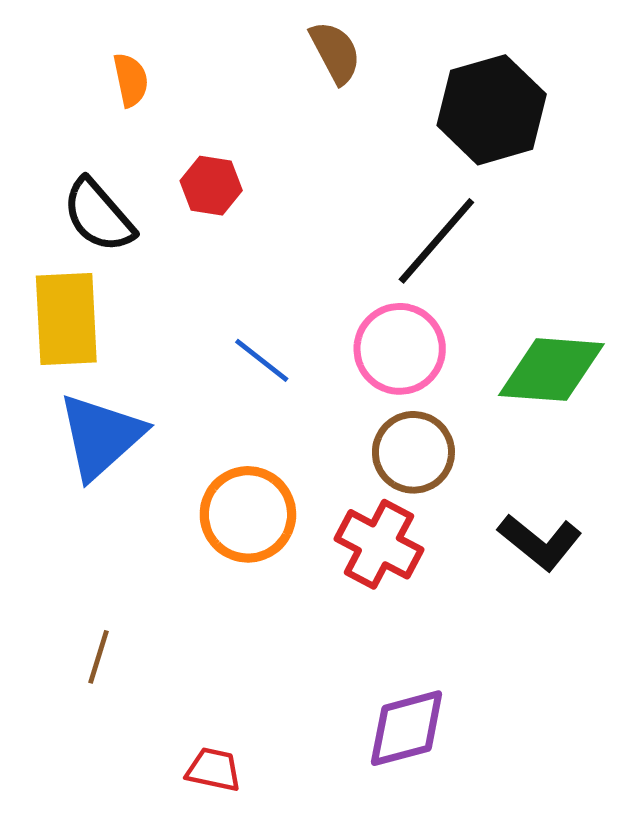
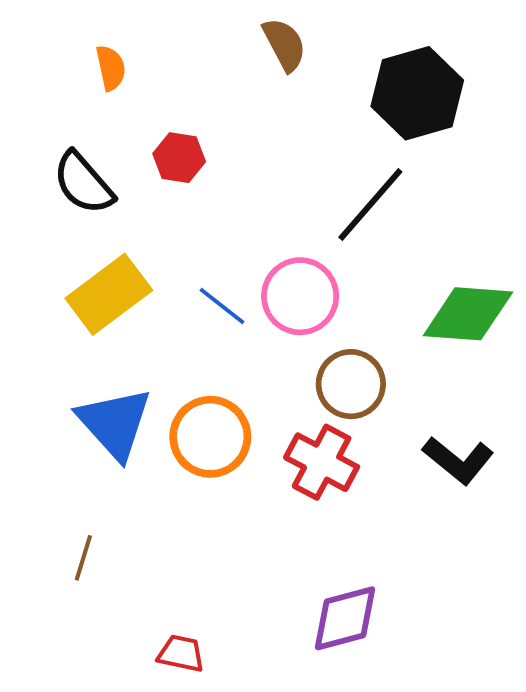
yellow rectangle: (66, 319) -> (109, 294), moved, turned 56
pink circle: (400, 349) -> (300, 296), moved
blue triangle: (101, 436) -> (115, 423), moved, turned -30

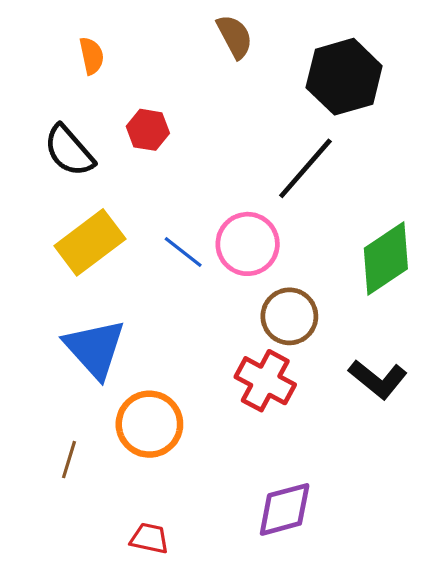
green diamond: (468, 314) -> (386, 258), turned -38
orange circle: (210, 437) -> (149, 424), moved

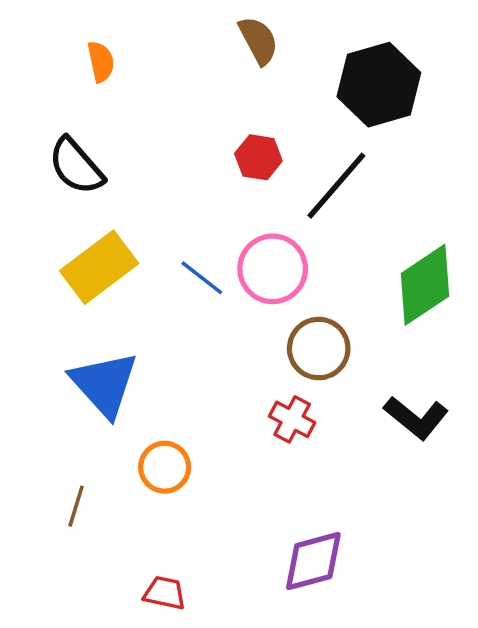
red hexagon: (148, 130) -> (258, 157), moved
red cross: (265, 381) -> (292, 419), size x0.7
orange circle: (149, 424) -> (165, 467), size x0.7

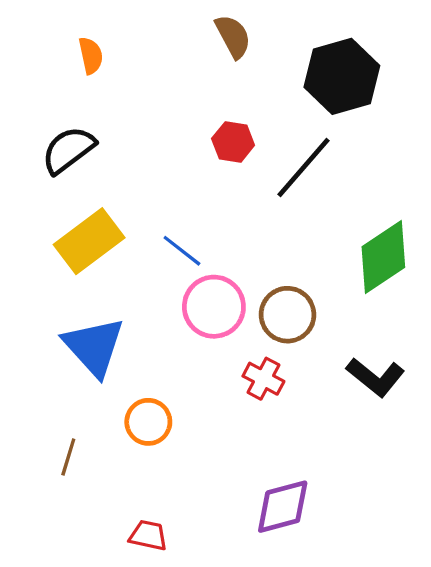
black semicircle: (76, 166) -> (68, 150), turned 94
pink circle: (273, 269) -> (214, 307), moved

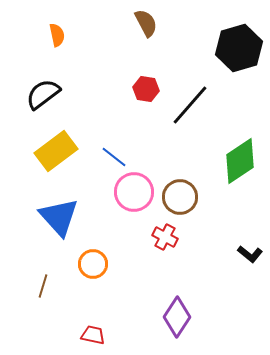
black hexagon: (342, 76) -> (239, 48), moved
black L-shape: (375, 377) -> (250, 254), moved, size x0.7
purple diamond: (283, 507) -> (177, 317), turned -42

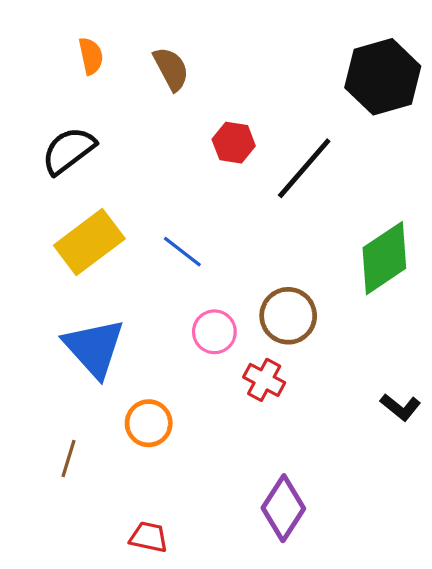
brown semicircle: (146, 23) -> (171, 69), moved
pink circle: (134, 192) -> (214, 332), moved, size x0.7

